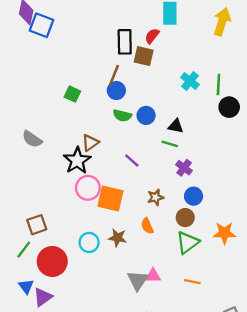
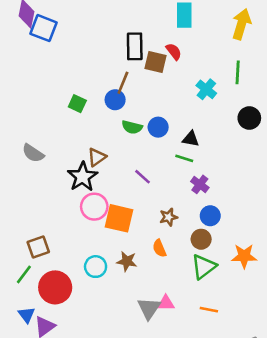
red semicircle: (152, 36) -> (174, 52), moved, turned 105
green line: (218, 85) -> (238, 72), moved
blue circle: (116, 90) -> (115, 100), moved

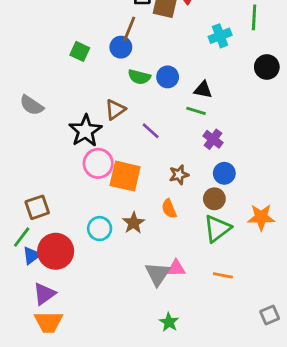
cyan cross: (206, 89) -> (220, 36), turned 30
brown triangle: (97, 157) -> (115, 110), moved
brown star: (127, 261) -> (134, 223), turned 30
blue triangle: (26, 315) -> (32, 255), moved, turned 30

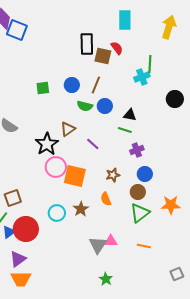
green line: (254, 17) -> (150, 64), moved
brown line: (129, 29) -> (96, 85), moved
green square: (80, 51) -> (43, 88), turned -32
purple cross: (213, 139) -> (137, 150), turned 32

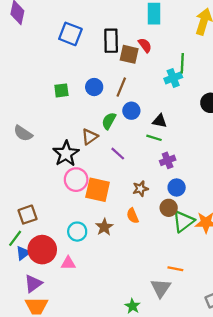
blue square: (17, 30) -> (70, 34), moved
green semicircle: (85, 106) -> (109, 121), moved, turned 105
green triangle: (140, 213) -> (183, 221), moved
pink triangle: (111, 241) -> (68, 263), moved
gray triangle: (98, 245) -> (161, 288), moved

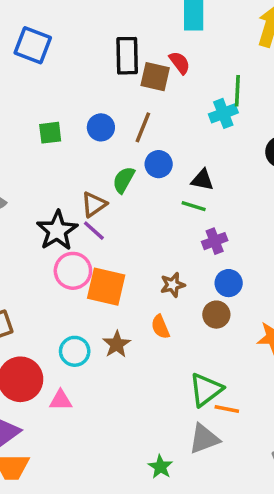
blue square: (70, 34) -> (33, 45), moved
purple line: (118, 154) -> (94, 231), moved
green triangle: (183, 221) -> (206, 390), moved
gray triangle: (161, 288) -> (204, 439), turned 35

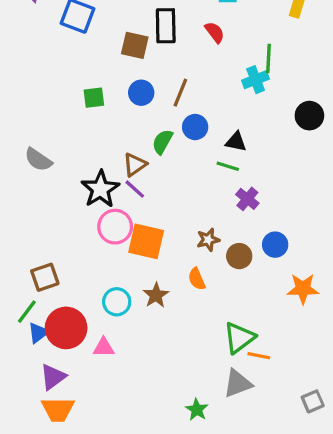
brown square: (155, 77) -> (135, 45), moved
purple cross: (215, 241) -> (247, 199), turned -30
blue circle: (229, 283) -> (275, 245), moved
brown circle: (216, 315) -> (239, 256), moved

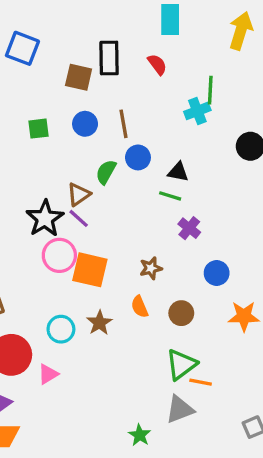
brown line: (180, 93) -> (124, 124), turned -32
brown circle: (239, 256) -> (181, 313), moved
pink triangle: (104, 348) -> (48, 374), turned -30

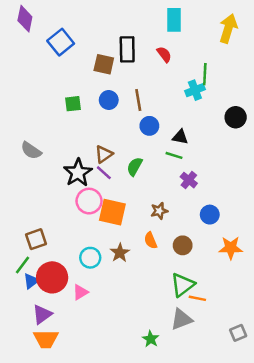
blue square: (22, 48) -> (61, 42), turned 30
green semicircle: (106, 172) -> (135, 167), moved

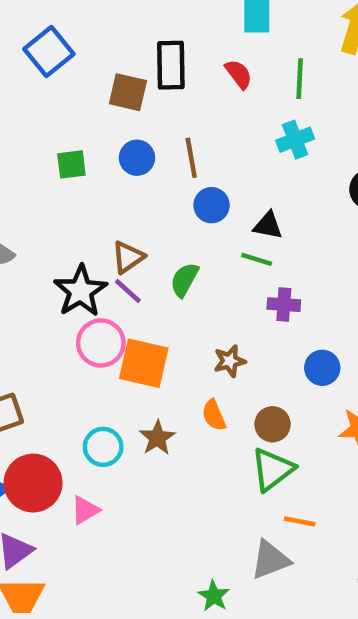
green line: (205, 74) -> (300, 79), moved
purple cross: (189, 180) -> (284, 305), turned -35
green triangle: (183, 285) -> (273, 469), moved

